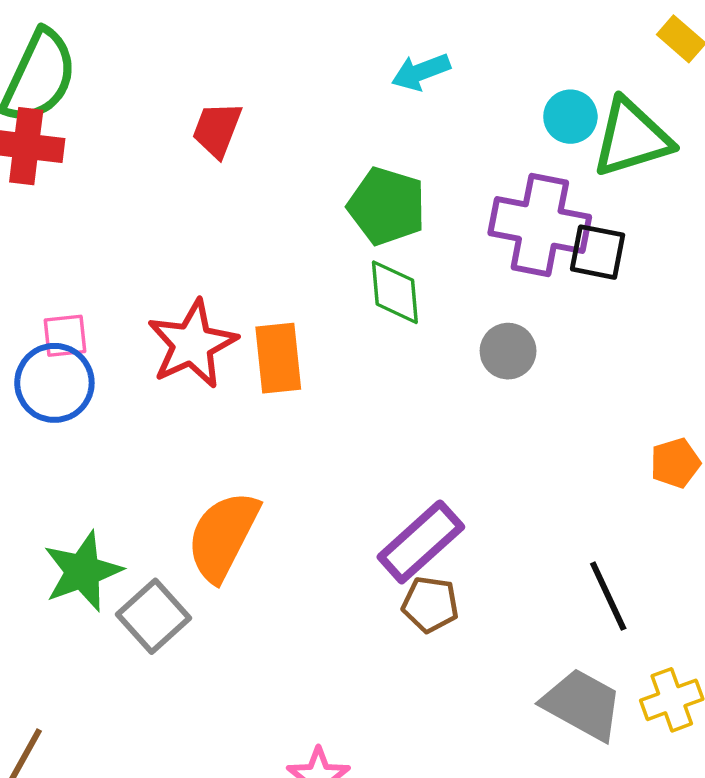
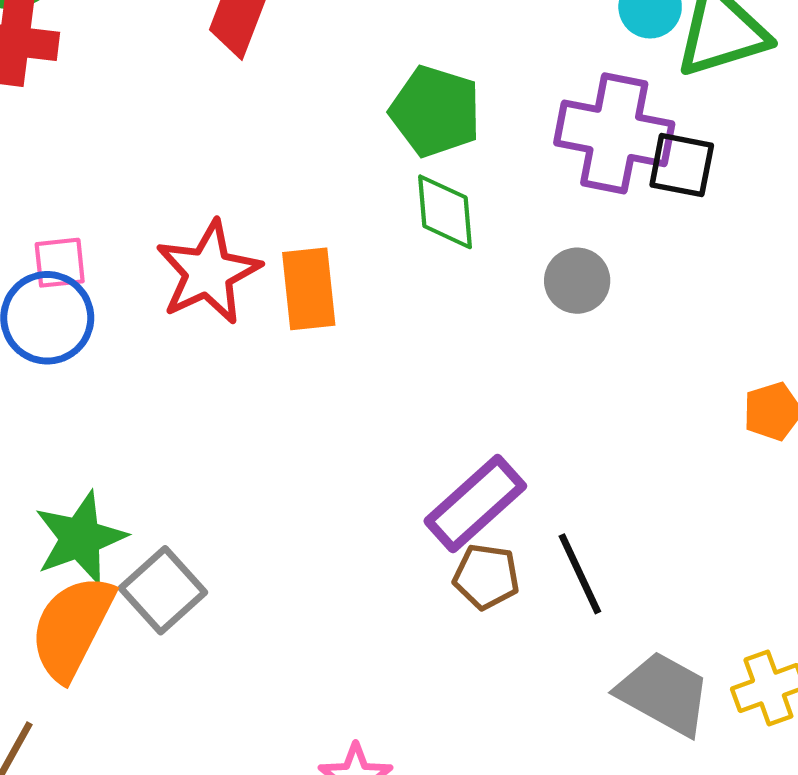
orange semicircle: (223, 536) -> (72, 627), moved
black line: (608, 596) -> (580, 574), moved

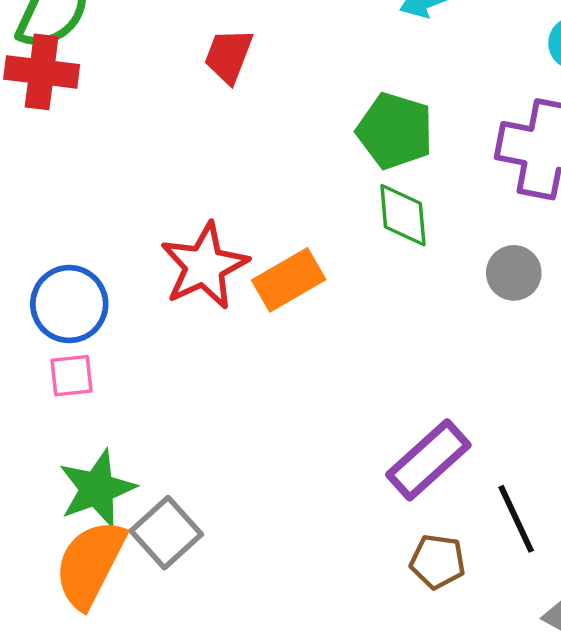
pink square: (60, 263) -> (72, 376), moved
orange rectangle: (309, 289) -> (289, 280), turned 66
brown pentagon: (486, 577) -> (438, 562), moved

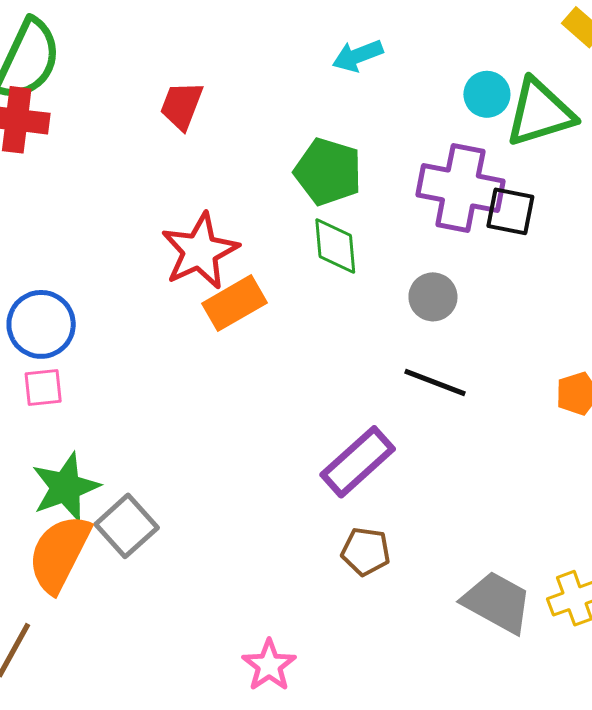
red star: (204, 266) -> (200, 251), moved
black line: (516, 519) -> (435, 382), moved, turned -44

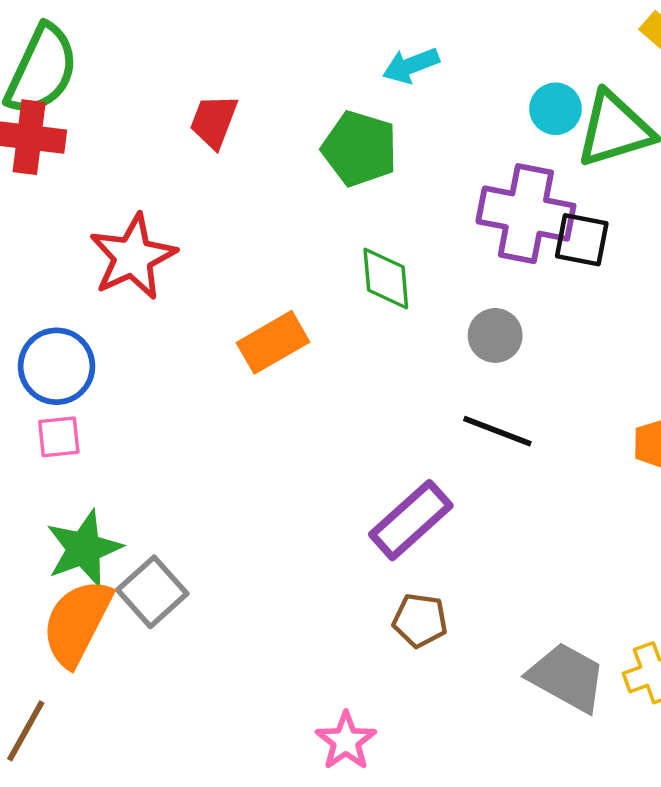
green pentagon: (328, 172) -> (360, 149), moved
red star: (200, 251) -> (133, 257), moved
pink star: (269, 665) -> (346, 741), moved

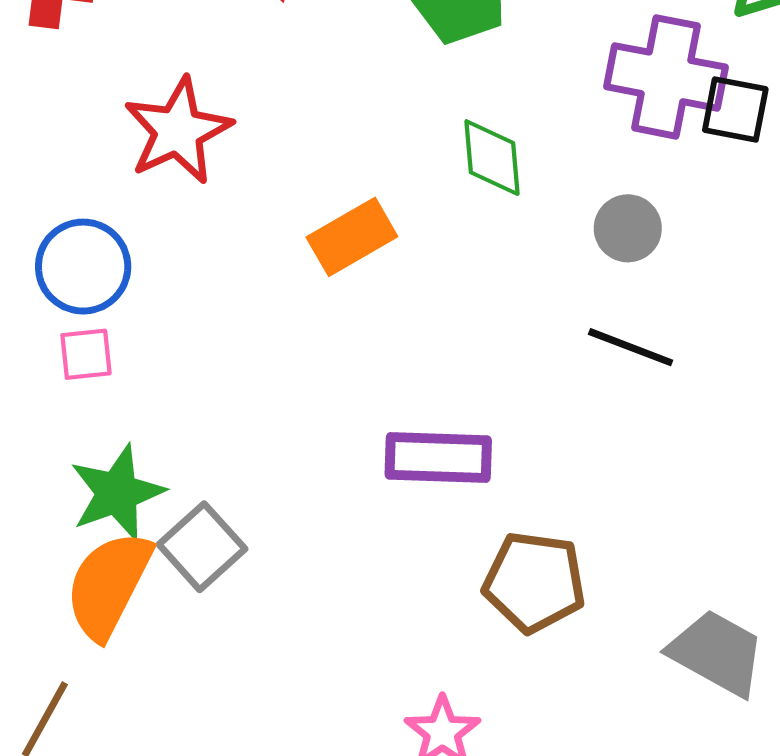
purple rectangle: (411, 520) -> (438, 458), moved, turned 44
brown pentagon: (420, 620) -> (534, 582), size x1.5

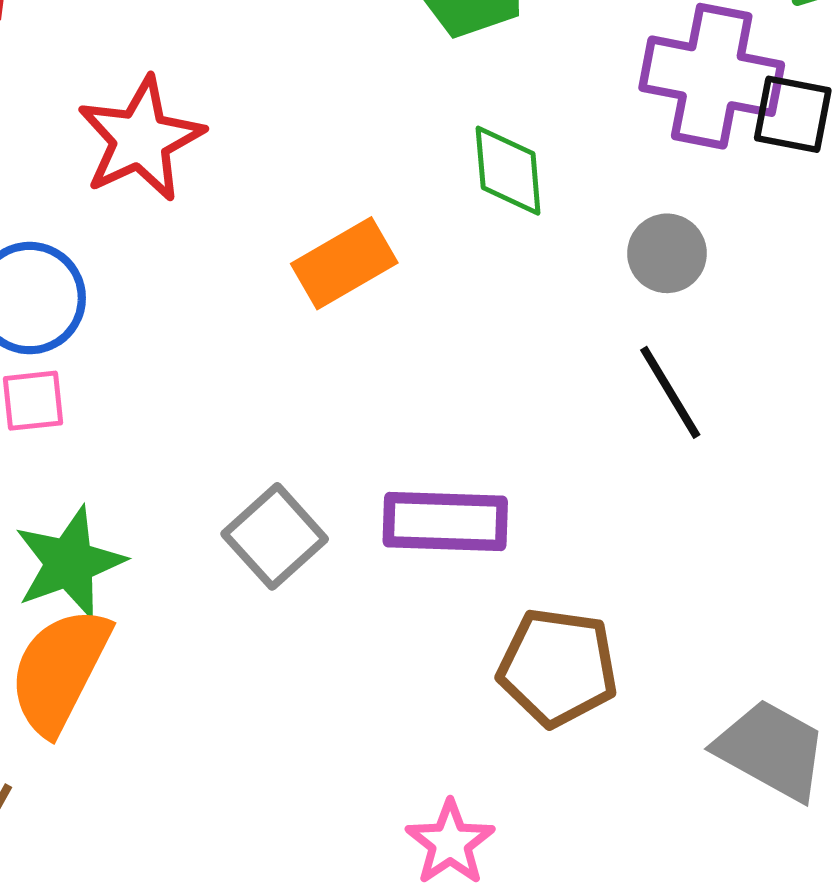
black line: (631, 347) -> (670, 392), turned 38
gray square: (202, 547) -> (275, 536), moved

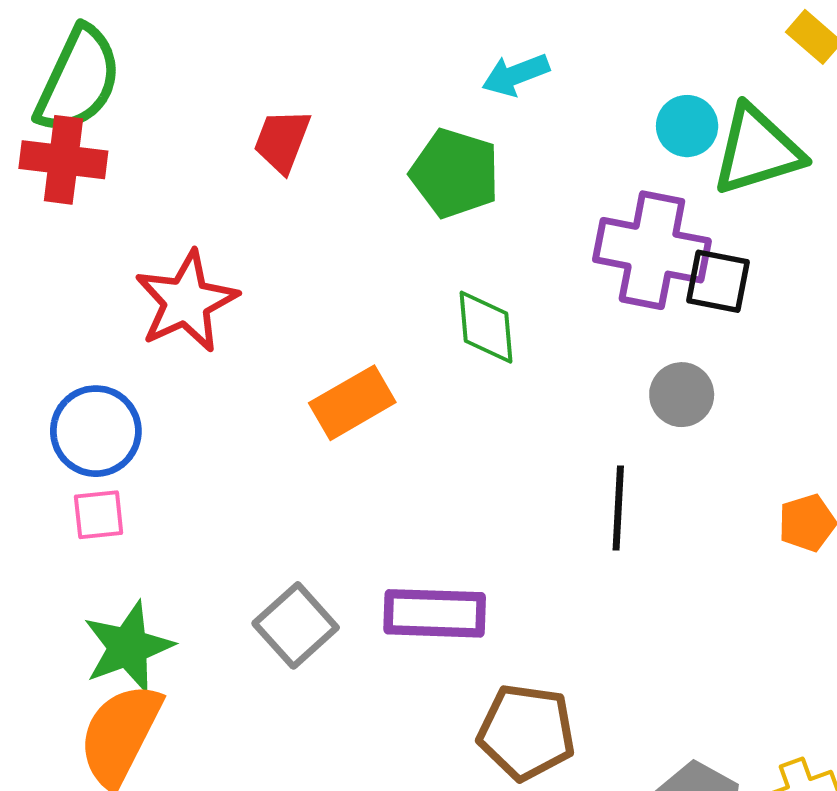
gray circle: (667, 253) -> (682, 395), moved
black line: (670, 392) -> (618, 508), turned 34

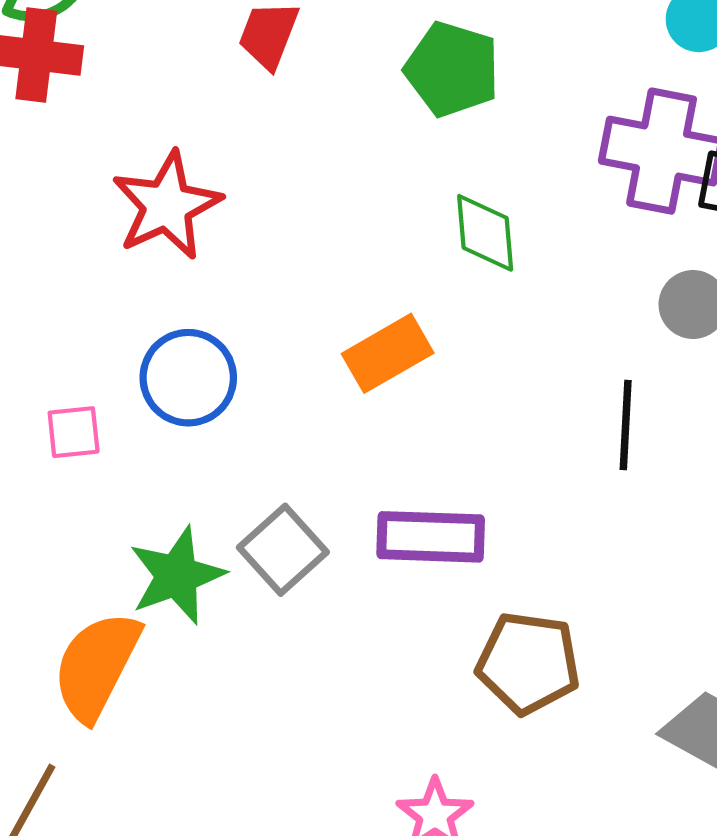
orange rectangle: (352, 403) -> (388, 353), moved
blue circle: (96, 431) -> (188, 378), moved
green star: (128, 647) -> (177, 576), moved

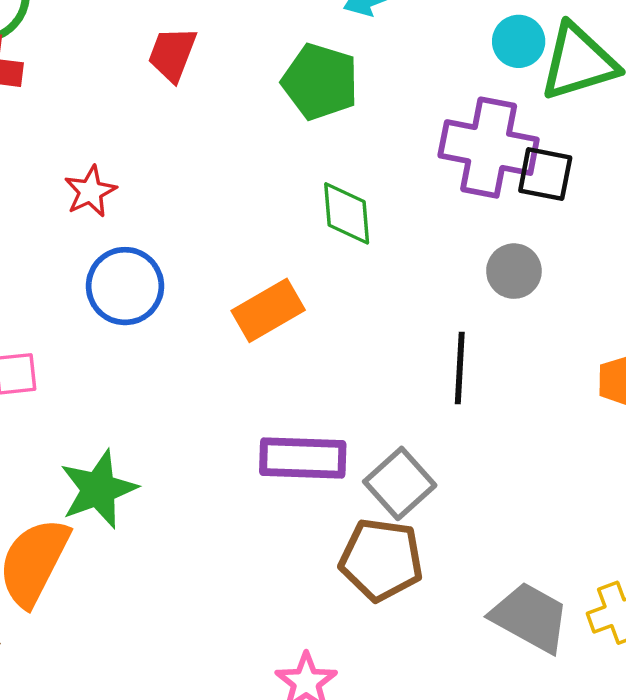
red star: (167, 206) -> (90, 191), size x0.6
blue circle: (188, 378) -> (125, 286), moved
gray square: (283, 550) -> (400, 483), moved

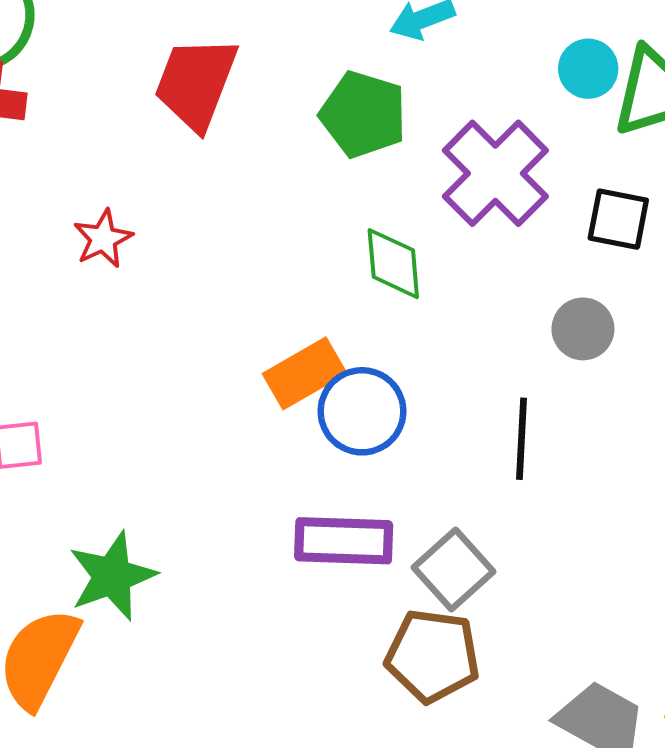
red trapezoid: (172, 54) -> (196, 83), size x1.5
purple cross: (489, 148) -> (495, 173), moved, turned 34
blue circle: (125, 286) -> (362, 411), moved

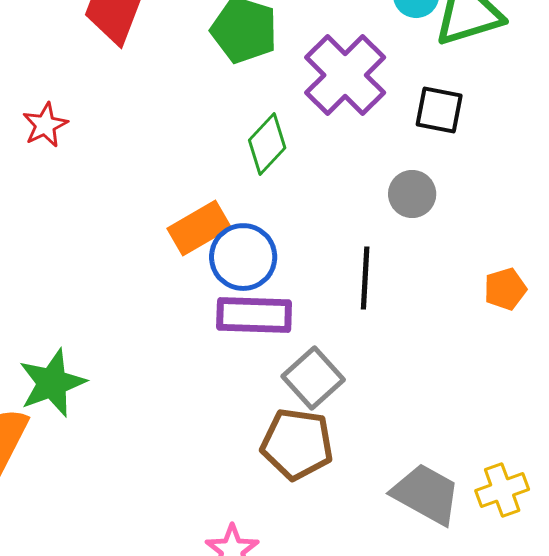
green diamond: (393, 264) -> (267, 144), turned 48
purple rectangle: (344, 541) -> (254, 315), moved

